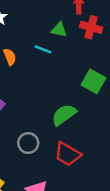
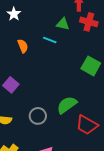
green semicircle: (64, 115) -> (67, 105), moved
red trapezoid: (68, 154) -> (87, 125), moved

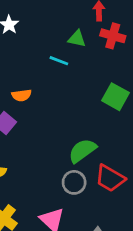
orange semicircle: (23, 46) -> (22, 95), moved, turned 104
gray circle: (38, 116) -> (74, 182), moved

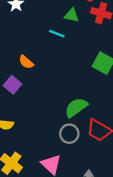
orange semicircle: (22, 95) -> (26, 62), turned 49

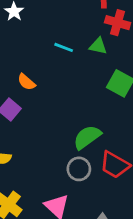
green triangle: (72, 15) -> (98, 46), moved

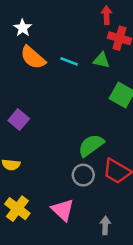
orange semicircle: (26, 82) -> (33, 58), moved, size x1.5

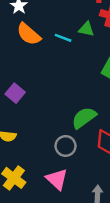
green triangle: (101, 60) -> (86, 29), moved
gray circle: (83, 175) -> (66, 146), moved

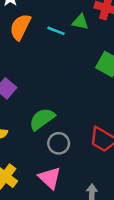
orange semicircle: (29, 34) -> (20, 27), turned 75
green semicircle: (84, 118) -> (42, 119), moved

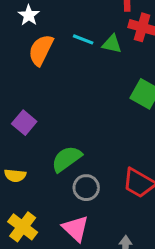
cyan line: (56, 31) -> (83, 39), moved

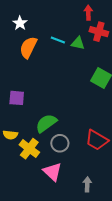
purple square: (24, 123) -> (17, 98), turned -35
yellow cross: (23, 227) -> (29, 149), moved

